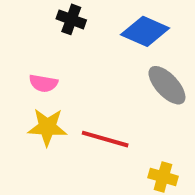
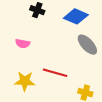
yellow star: (47, 127) -> (25, 81), moved

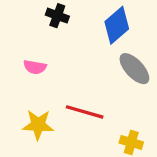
blue diamond: (76, 16) -> (117, 25), turned -65

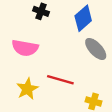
pink semicircle: (35, 67) -> (25, 48), size x1.6
yellow star: (38, 125) -> (27, 89), turned -30

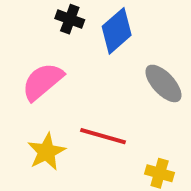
blue diamond: (83, 18) -> (117, 31), moved
pink semicircle: (25, 48) -> (43, 82), turned 130

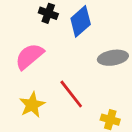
gray ellipse: (163, 83) -> (113, 58), turned -56
red line: (103, 136) -> (71, 94), turned 36

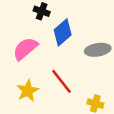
blue diamond: (81, 21) -> (63, 32), moved

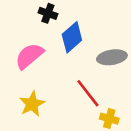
red line: (61, 81) -> (88, 93), moved

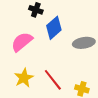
red line: (88, 93) -> (53, 80), moved

